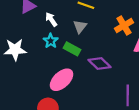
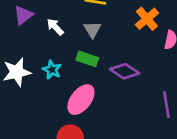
cyan star: (51, 41) -> (52, 70), moved

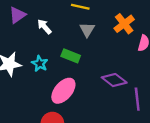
gray triangle: (92, 30) -> (87, 30), moved
purple diamond: (125, 71) -> (114, 80), moved

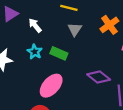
cyan star: (40, 64) -> (35, 52), moved

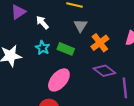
orange cross: (109, 25) -> (100, 43), moved

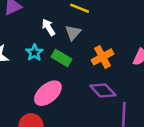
white arrow: (42, 23) -> (48, 27), moved
gray triangle: (80, 26) -> (73, 33), moved

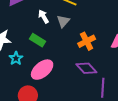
cyan star: (34, 53) -> (16, 58), moved
green rectangle: (61, 58) -> (38, 40), moved

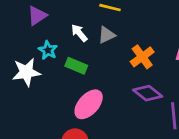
gray triangle: (63, 21) -> (107, 35), turned 32
cyan star: (16, 58) -> (48, 50), moved

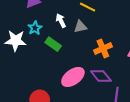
pink ellipse: (89, 104) -> (73, 77), moved

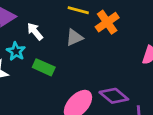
white arrow: (61, 21) -> (35, 31), moved
orange cross: (103, 49) -> (107, 22), moved

